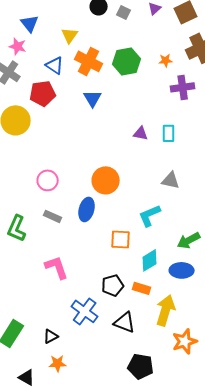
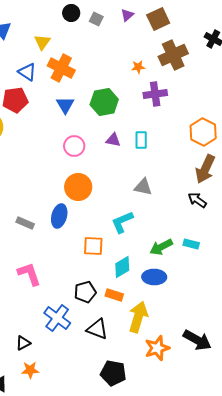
green hexagon: (127, 61) -> (104, 102), moved
pink circle: (48, 180) -> (74, 146), moved

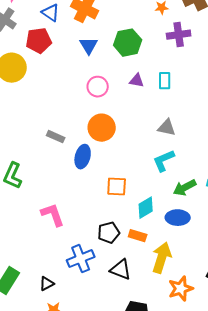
cyan L-shape: (122, 222) -> (164, 161), moved
gray rectangle: (25, 223) -> (56, 137), moved
blue cross: (57, 318) -> (81, 259), turned 32

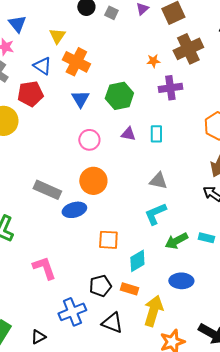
gray rectangle: (56, 137) -> (47, 190), size x1.5
blue ellipse: (83, 157) -> (74, 210), turned 60
blue ellipse: (178, 218) -> (181, 281), moved

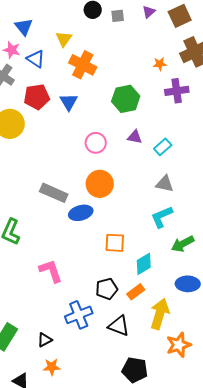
gray square: (111, 13) -> (118, 16), turned -32
blue triangle: (42, 66) -> (36, 59), moved
blue triangle: (80, 99) -> (69, 102), moved
cyan rectangle: (156, 134) -> (163, 147), moved, turned 48
orange rectangle: (129, 289) -> (136, 292), turned -54

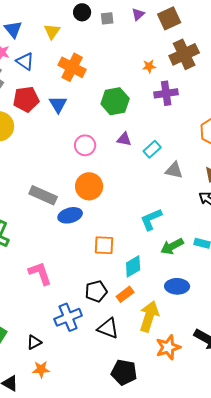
yellow triangle: (64, 39) -> (52, 31), moved
gray triangle: (165, 184) -> (174, 170), moved

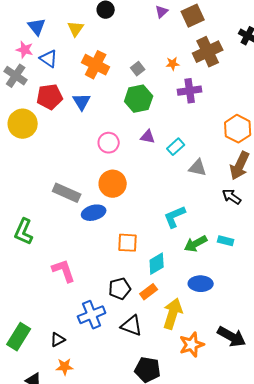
gray square: (107, 18) -> (138, 69), moved, turned -32

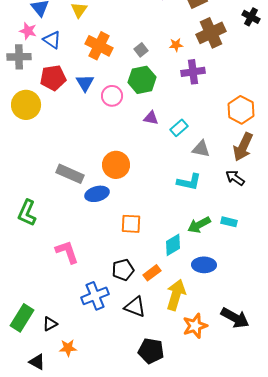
gray cross: (16, 76) -> (19, 57), turned -35
pink circle: (109, 143) -> (112, 96), moved
cyan L-shape: (175, 217) -> (189, 182), moved, turned -145
cyan diamond: (157, 264) -> (173, 245), moved
black triangle: (58, 340) -> (50, 324), moved

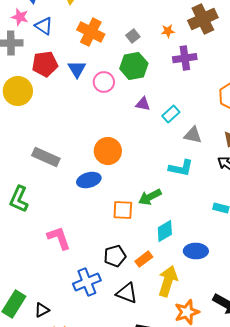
gray rectangle: (70, 174) -> (46, 157), moved
green arrow: (199, 225) -> (150, 197), moved

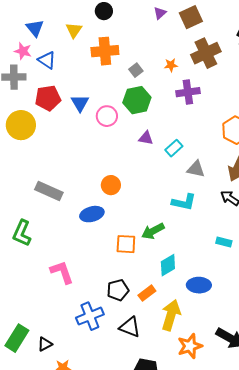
orange cross: (91, 32) -> (105, 51), moved, turned -32
orange circle: (108, 151) -> (111, 185), size x0.7

